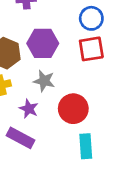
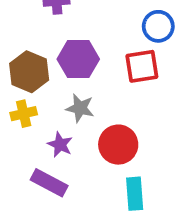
blue circle: (91, 18) -> (158, 26), moved

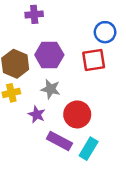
purple rectangle: (49, 183) -> (59, 141), moved
cyan rectangle: (135, 194) -> (89, 149), turned 35

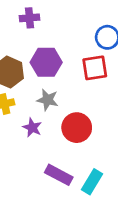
purple rectangle: (59, 141) -> (59, 175), moved
cyan rectangle: (89, 149) -> (92, 182), moved

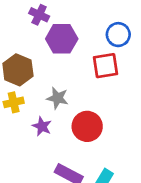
purple cross: (29, 18) -> (39, 15), turned 30
purple hexagon: (46, 62) -> (62, 39), moved

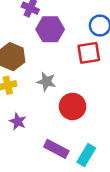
purple star: (42, 126) -> (18, 121), moved

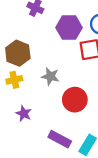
purple hexagon: (50, 29) -> (69, 28), moved

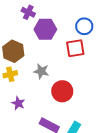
purple hexagon: (69, 28) -> (45, 29), moved

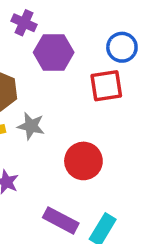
gray star: (41, 71) -> (31, 126), moved

